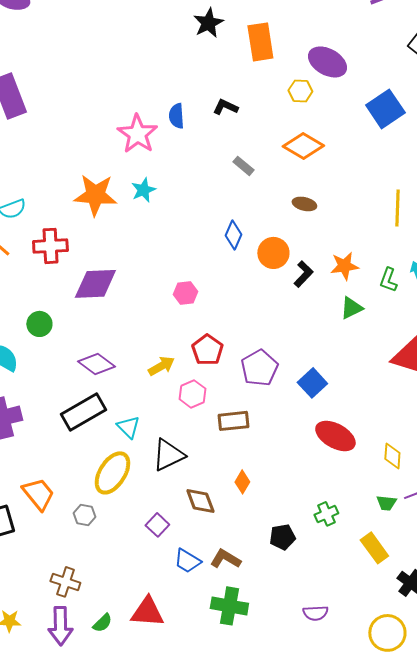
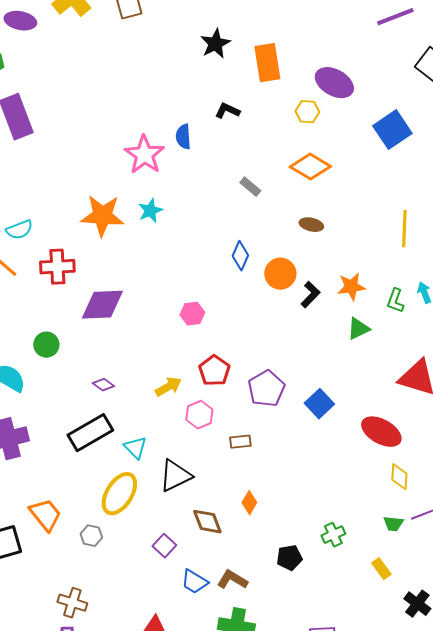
black L-shape: (225, 107) -> (227, 111), moved
purple diamond: (96, 364) -> (103, 385), size x0.6
brown rectangle: (233, 421) -> (240, 442), size x0.7
red ellipse: (335, 436) -> (381, 432), moved
yellow rectangle: (374, 548) -> (381, 569), size x0.7

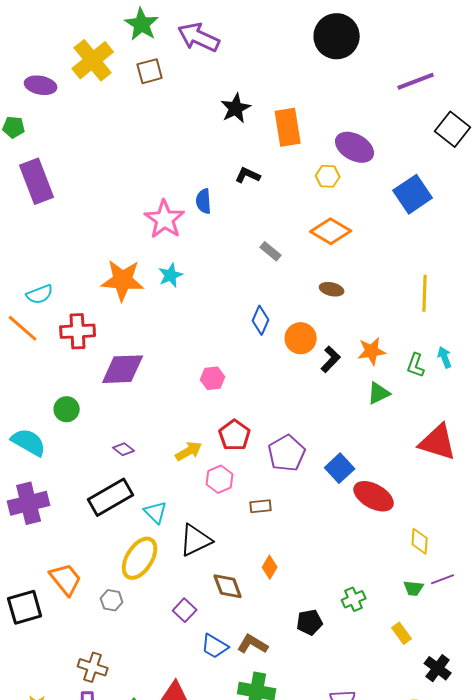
red ellipse: (381, 432) -> (374, 496), moved

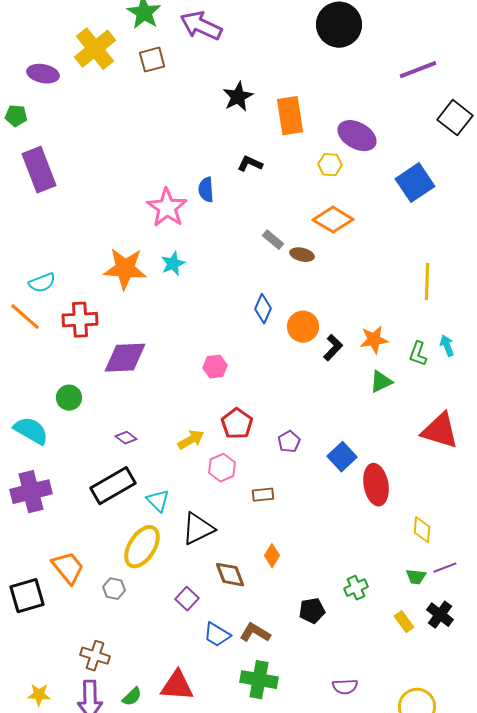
brown ellipse: (332, 289) -> (302, 255), moved
purple pentagon: (287, 453) -> (289, 442), size x0.6
red ellipse: (374, 496) -> (376, 485), turned 51
black cross: (438, 668) -> (440, 615), moved

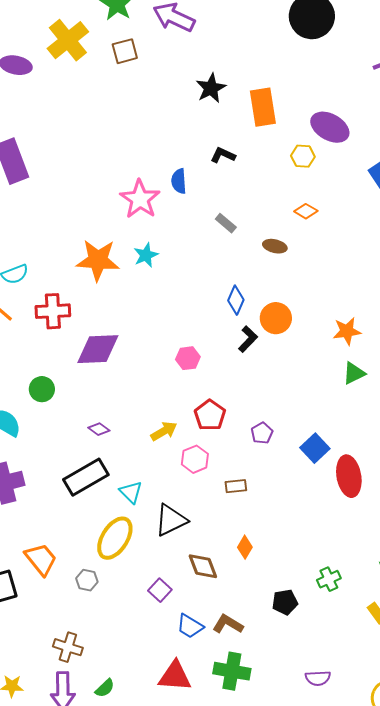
orange diamond: (333, 220) -> (306, 211), size x0.6
gray rectangle: (273, 240) -> (226, 223), moved
black L-shape: (333, 348) -> (248, 339), moved
red triangle: (177, 686) -> (175, 676), moved

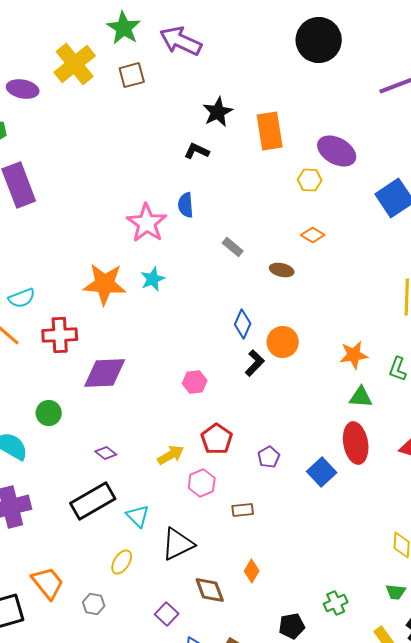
black L-shape: (223, 155) -> (197, 151), moved
green triangle: (354, 373) -> (361, 397), turned 30
red ellipse: (349, 476) -> (356, 443), moved
yellow ellipse: (115, 538) -> (122, 562), size x0.6

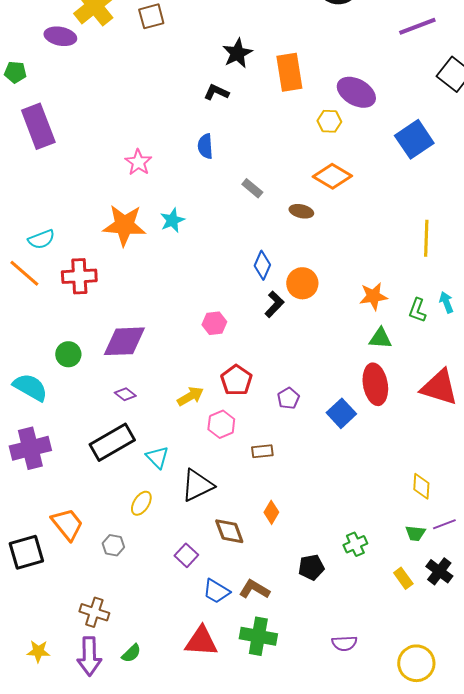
purple ellipse: (23, 89) -> (60, 36), moved
pink star: (147, 223) -> (138, 162), moved, size x0.7
orange diamond: (313, 235) -> (332, 176), size x1.6
purple diamond: (105, 373) -> (124, 341), moved

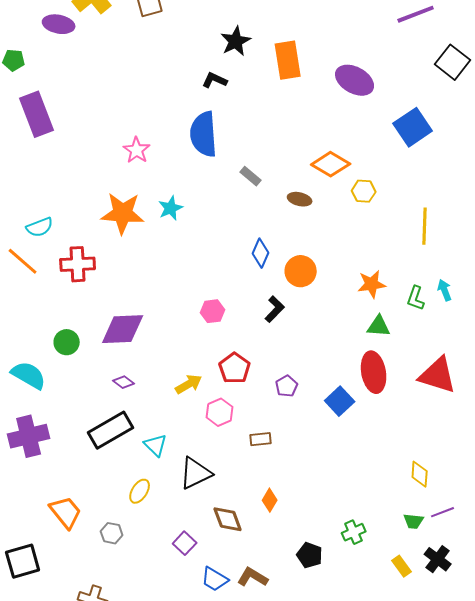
yellow hexagon: (329, 121) -> (364, 191), moved
blue semicircle: (205, 146) -> (204, 134), size x1.8
black L-shape: (274, 304) -> (275, 309), moved
black square: (26, 552) -> (23, 561), moved
black pentagon: (311, 567) -> (310, 555), turned 30

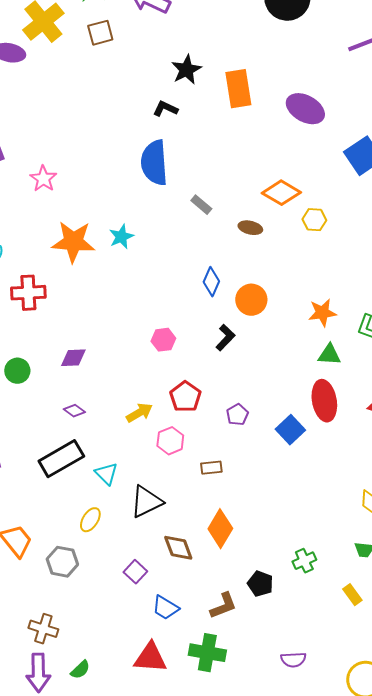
pink star: (137, 150) -> (43, 179), moved
purple diamond: (123, 329) -> (73, 358), size x0.6
orange diamond: (270, 500) -> (220, 529), size x1.6
gray hexagon: (112, 533) -> (62, 562), size x1.4
brown L-shape: (253, 577) -> (223, 606), moved, turned 128

